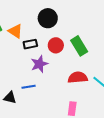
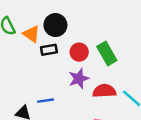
black circle: (48, 18) -> (55, 25), moved
purple star: (39, 64) -> (79, 78), moved

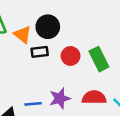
purple star: (79, 78) -> (60, 98), moved

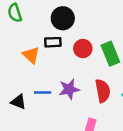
orange triangle: (22, 35) -> (31, 55), moved
red semicircle: (94, 97) -> (103, 91), turned 75

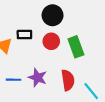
black circle: (63, 18) -> (53, 15), moved
purple star: (69, 89) -> (38, 78), turned 30

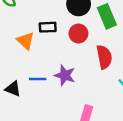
green rectangle: (76, 47) -> (107, 16), moved
red semicircle: (68, 80) -> (104, 57), moved

